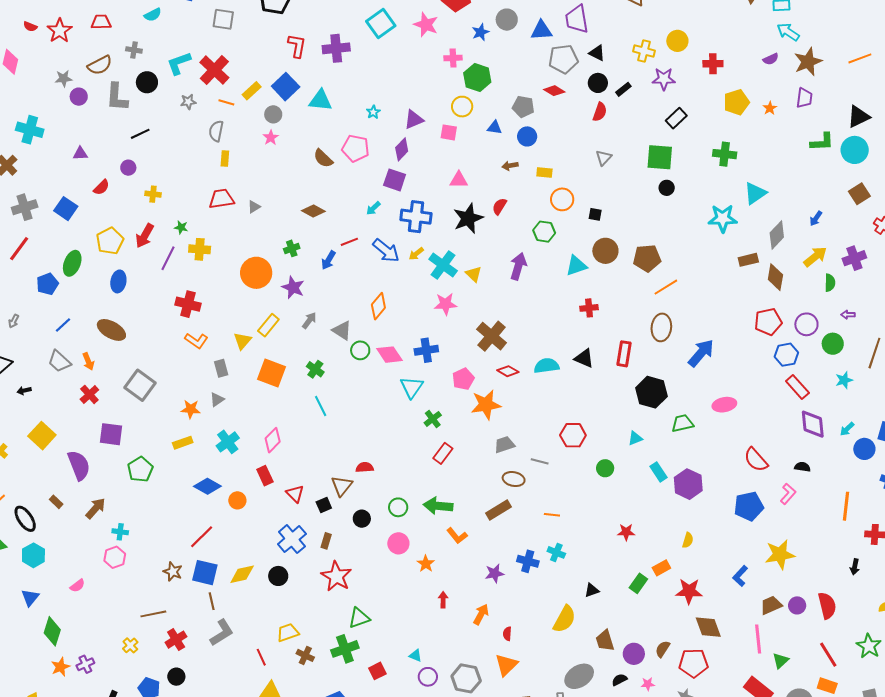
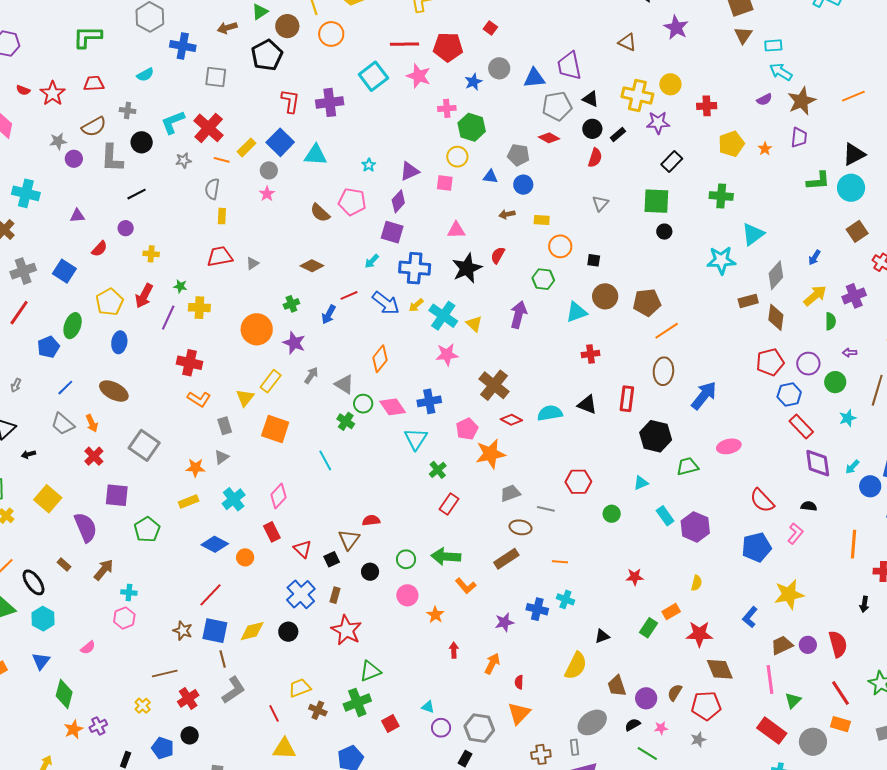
yellow cross: (644, 51) -> (637, 95), size x1.4
green cross: (315, 369) -> (346, 421), moved

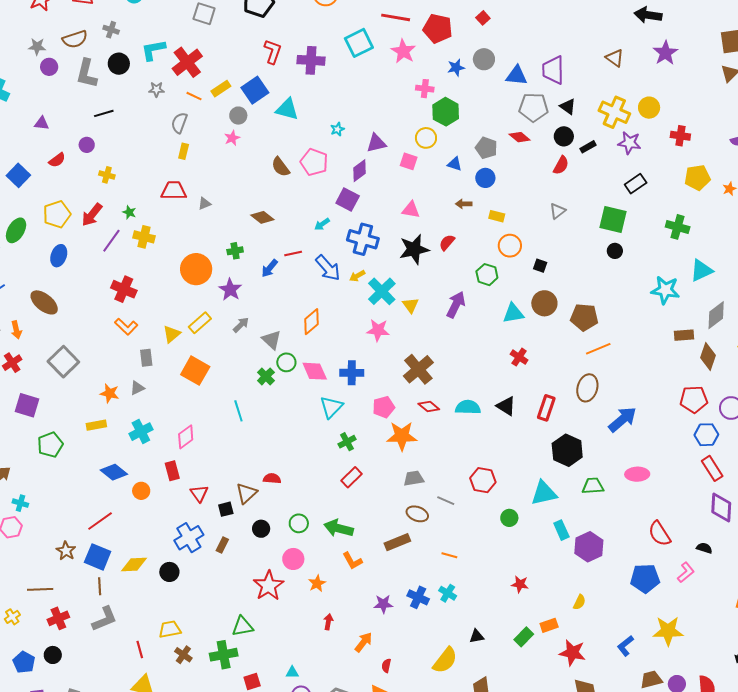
red cross: (591, 354) -> (519, 357), turned 30
cyan triangle: (641, 483) -> (544, 493), size x1.8
red star: (346, 630) -> (269, 586), moved
cyan triangle: (428, 707) -> (292, 672), turned -32

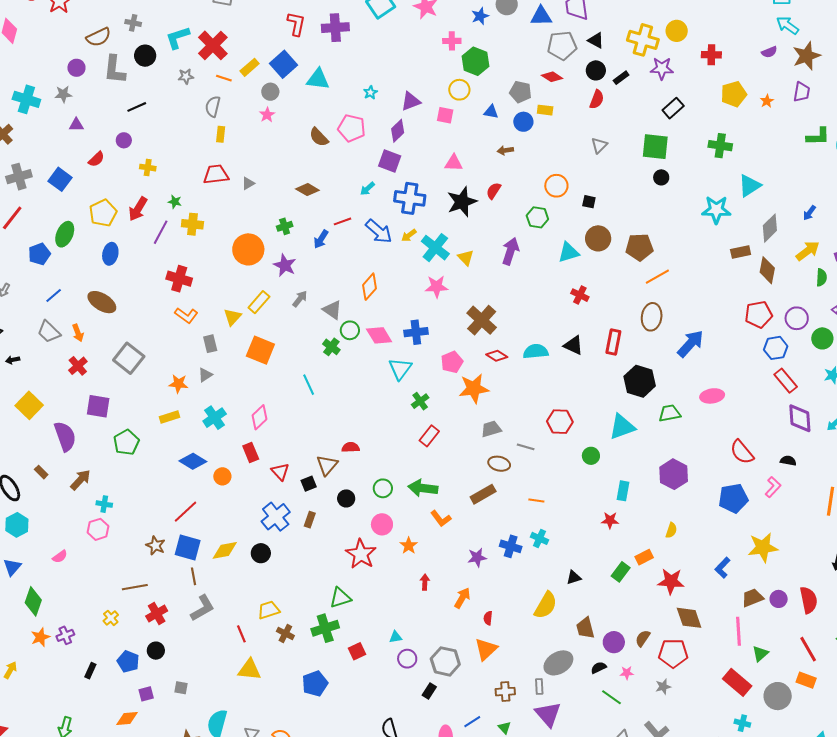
gray star: (37, 47) -> (63, 94), moved
yellow rectangle: (497, 216) -> (545, 110), moved
cyan rectangle: (561, 530) -> (623, 491), moved, turned 42

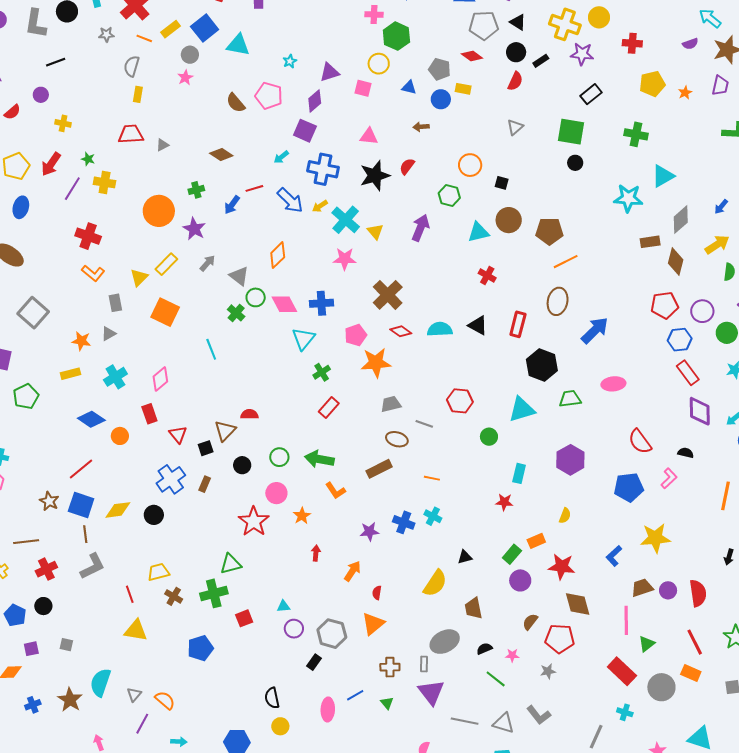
purple circle: (614, 642) -> (520, 580), moved

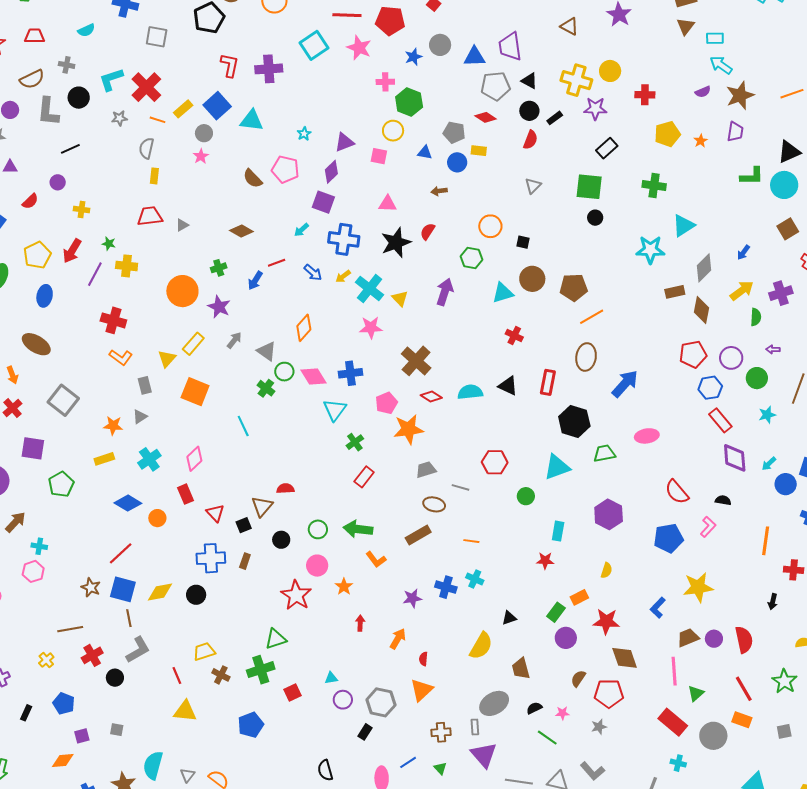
blue arrow: (290, 200) -> (313, 272), size x0.7
blue cross: (171, 479) -> (211, 558), turned 36
black circle: (43, 606) -> (115, 678), moved

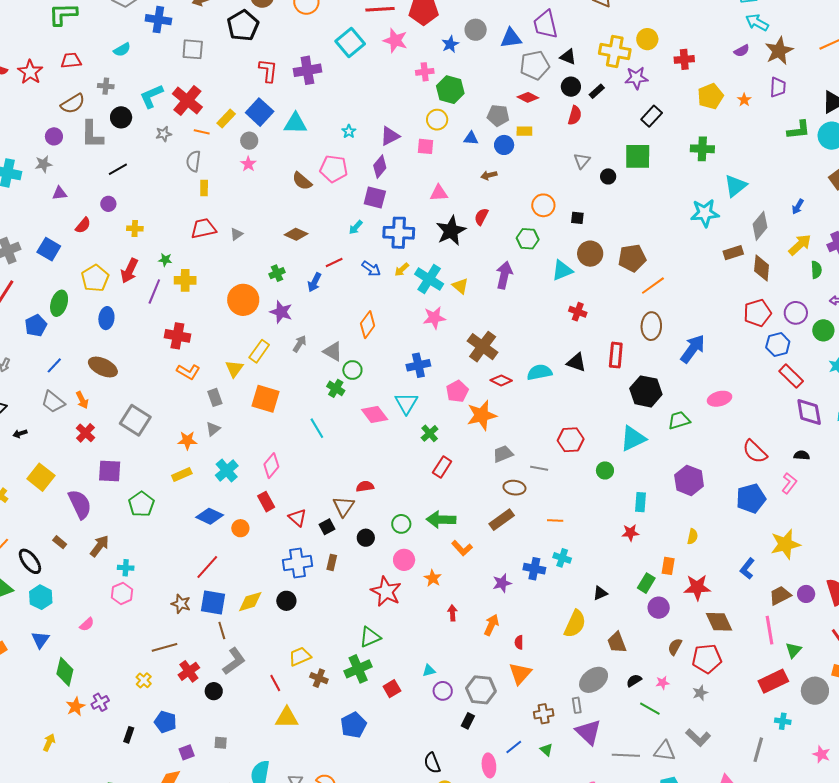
black circle: (595, 218) -> (608, 176), moved
pink diamond: (314, 377) -> (375, 414), moved
orange rectangle: (579, 597) -> (668, 566), turned -48
red rectangle: (673, 722) -> (773, 681), turned -60

